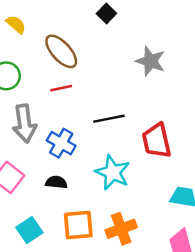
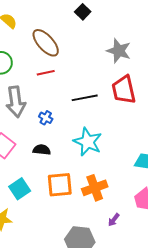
red trapezoid: (157, 141) -> (124, 90), moved
blue cross: (61, 143) -> (46, 118), size x0.6

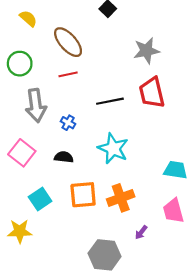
gray star: (119, 51) -> (146, 51), turned -30

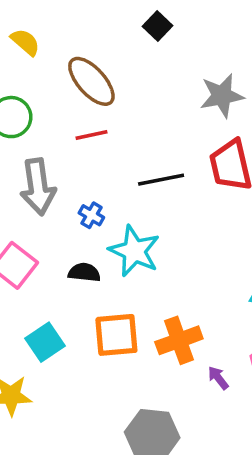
cyan star: (113, 148) -> (134, 251), moved
purple arrow: (141, 232) -> (218, 378), moved, turned 104

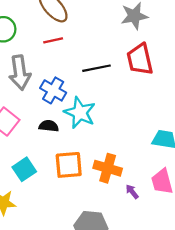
blue cross: (91, 215) -> (53, 90), size x1.6
orange cross: (179, 340) -> (108, 168), turned 36

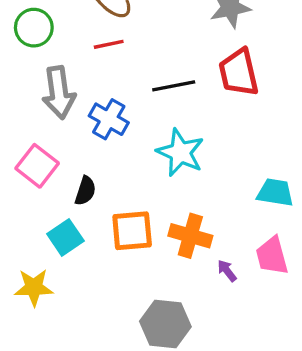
cyan star: (80, 113) -> (180, 153), moved
black semicircle: (49, 126) -> (85, 191), moved, turned 102

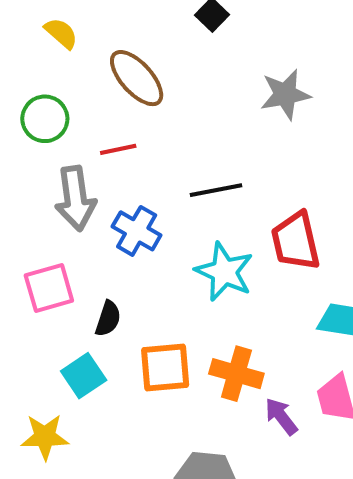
red line: (109, 44) -> (118, 149), moved
red trapezoid: (239, 73) -> (296, 241), moved
pink square: (37, 166) -> (49, 288), turned 36
purple arrow: (227, 271) -> (281, 416), size x1.4

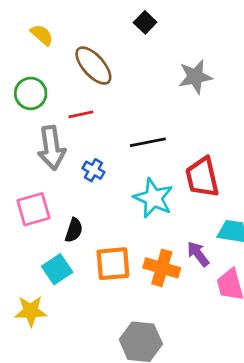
blue cross: (137, 231) -> (93, 170), size x0.7
purple arrow: (281, 416) -> (198, 254), moved

